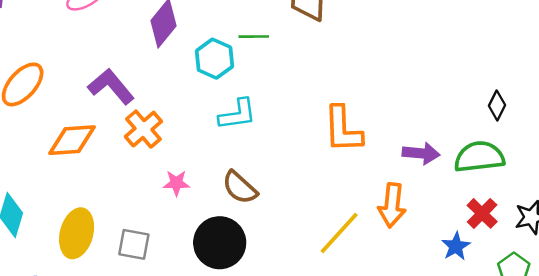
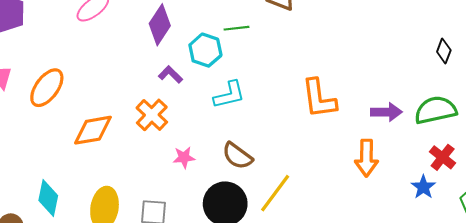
purple L-shape: (111, 86) -> (170, 75), moved, size x0.6
black diamond: (497, 105) -> (444, 51), moved
yellow line: (339, 233) -> (275, 193), moved

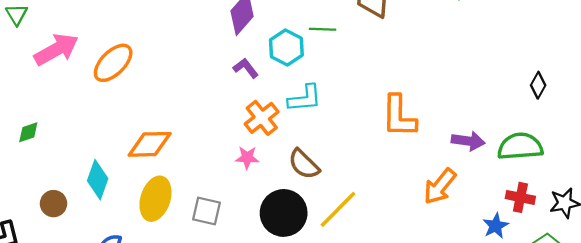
orange cross: (152, 115) -> (262, 118), moved
orange diamond: (93, 130) -> (150, 144), moved
red cross: (443, 157) -> (520, 197), turned -35
orange arrow: (366, 158) -> (440, 186), turned 30

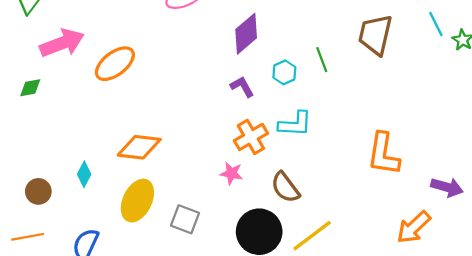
green line: (323, 29) -> (322, 60), turned 60
cyan hexagon: (286, 48) -> (284, 72), size x0.7
green diamond: (28, 132) -> (30, 88), moved
cyan diamond: (98, 180) -> (84, 174), size x0.7

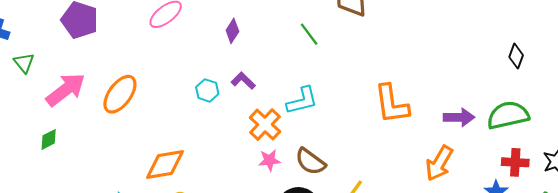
purple diamond: (246, 34) -> (232, 31), size x0.6
cyan hexagon: (284, 72) -> (207, 90), moved
pink star: (231, 173) -> (269, 160), moved

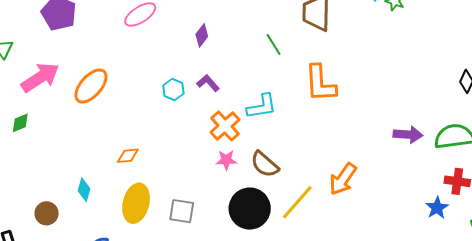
orange L-shape: (392, 104) -> (320, 83), moved
orange arrow: (439, 163) -> (343, 179), moved
orange diamond: (165, 164) -> (128, 156), size x0.6

